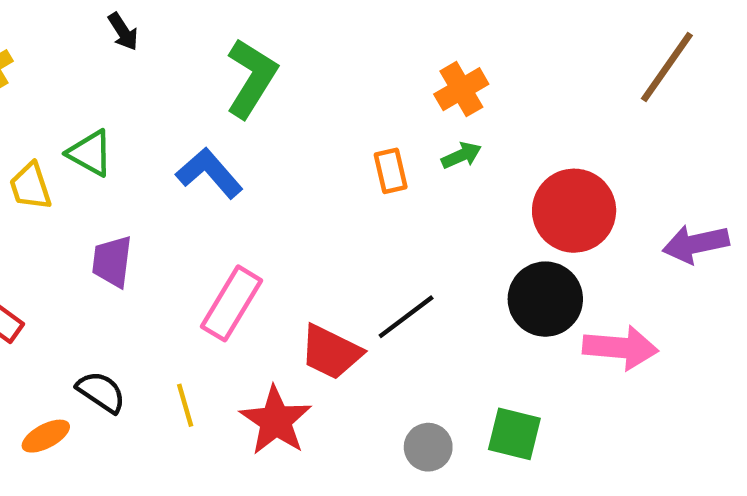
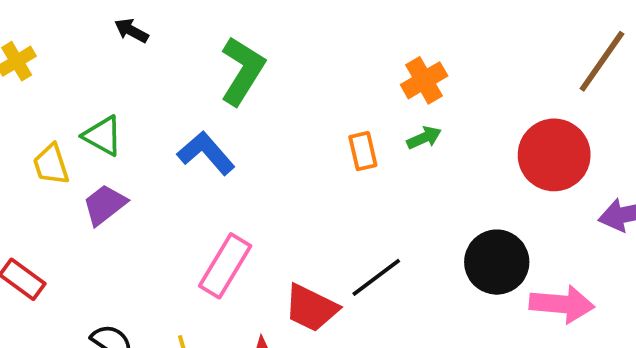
black arrow: (123, 32) -> (131, 31), turned 152
red circle: (574, 211) -> (554, 155), moved
purple trapezoid: (112, 261) -> (105, 205), moved, turned 45

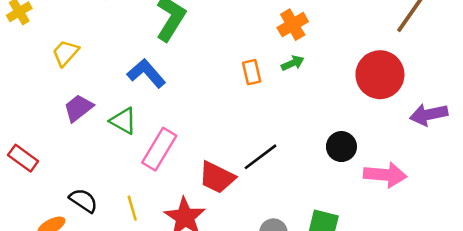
green triangle: (103, 136) -> (123, 121), moved
yellow trapezoid: (51, 164) -> (65, 53), moved, turned 60
black circle: (497, 262) -> (341, 147), size x0.7

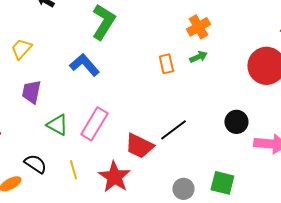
purple trapezoid: (78, 108) -> (31, 92), turned -40
green triangle: (123, 121) -> (57, 125), moved

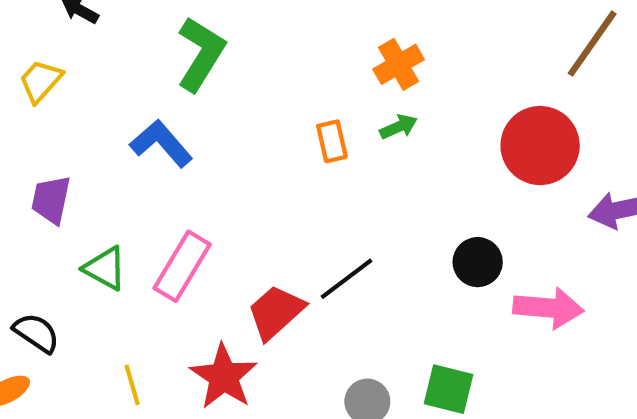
yellow trapezoid: (21, 49) -> (41, 81), moved
red trapezoid: (139, 146) -> (276, 312), turned 112
black semicircle: (35, 164) -> (36, 333), moved
yellow line: (73, 170) -> (132, 385), moved

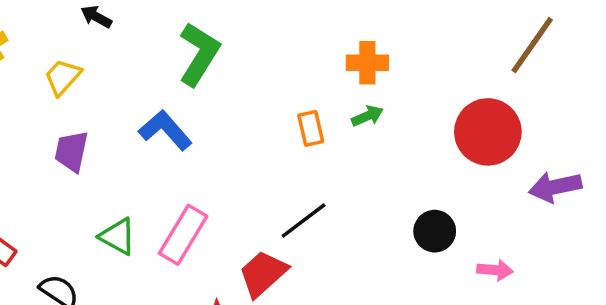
orange cross: (399, 64) -> (367, 63), turned 30
purple trapezoid: (51, 200) -> (71, 151), moved
black line: (347, 279) -> (304, 221), moved
pink arrow: (548, 308) -> (495, 270), size x0.6

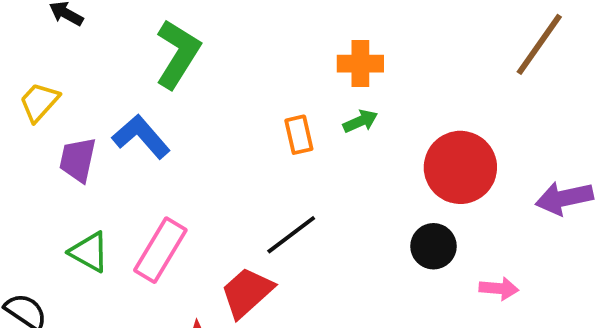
yellow trapezoid: (63, 77) -> (39, 102), moved
red circle: (488, 132) -> (460, 167), moved
purple trapezoid: (71, 151) -> (78, 160), moved

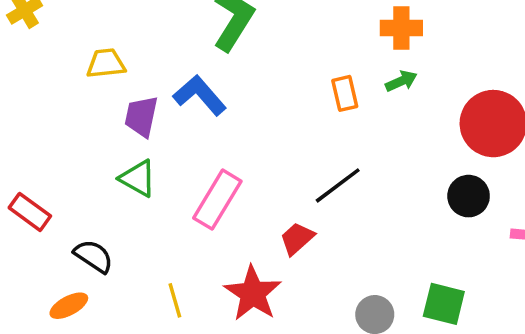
yellow trapezoid: (39, 102) -> (106, 63), turned 42
green triangle: (89, 252) -> (138, 178), moved
red trapezoid: (247, 292) -> (297, 238), size x0.7

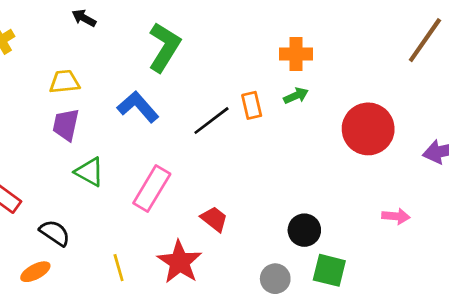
purple trapezoid: (141, 116) -> (66, 125), moved
black line: (338, 185) -> (211, 121), moved
black circle: (469, 196) -> (304, 230), moved
red trapezoid: (297, 238) -> (214, 219), turned 80

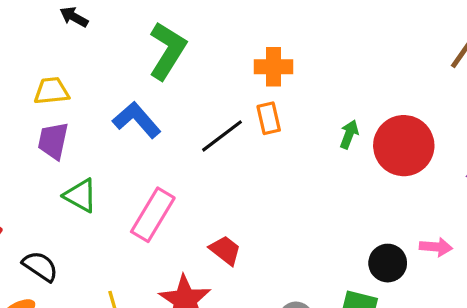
orange cross: (296, 54) -> (273, 67), moved
green arrow: (296, 96) -> (349, 134), moved, turned -45
black circle: (304, 230) -> (388, 263), moved

